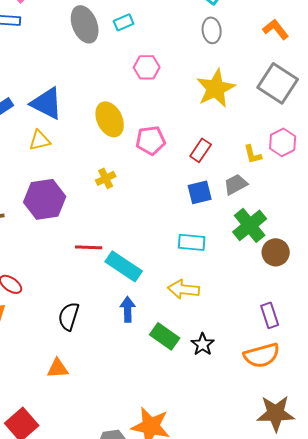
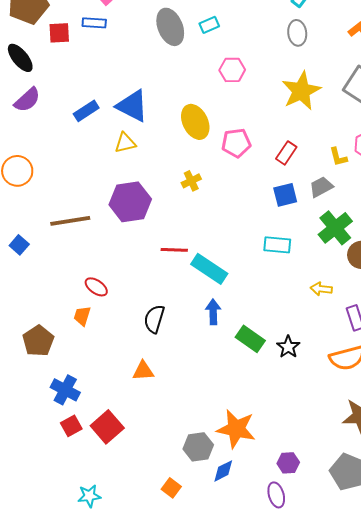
yellow arrow: (184, 289) -> (321, 289), moved, size x0.7

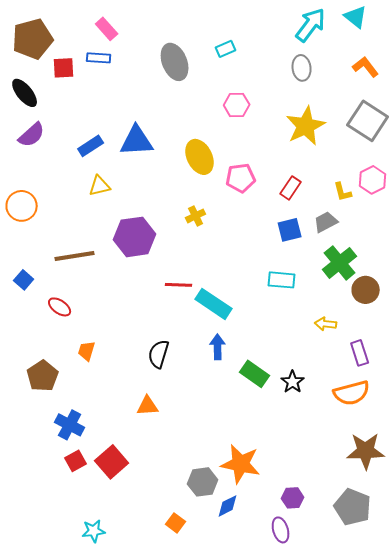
cyan rectangle: (209, 25) -> (226, 49), moved
blue triangle: (132, 106) -> (137, 141), turned -30
yellow triangle: (125, 143) -> (100, 186), moved
red ellipse: (96, 287) -> (60, 307), moved

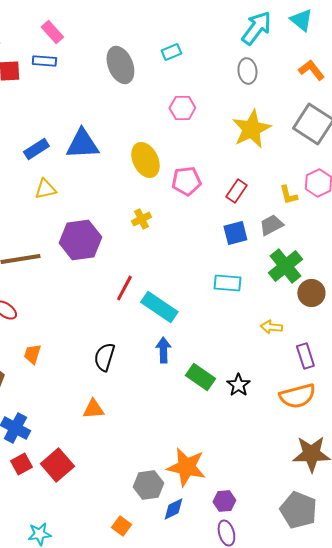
red line: (179, 285) -> (124, 288), turned -64
purple hexagon: (293, 498) -> (224, 501), moved

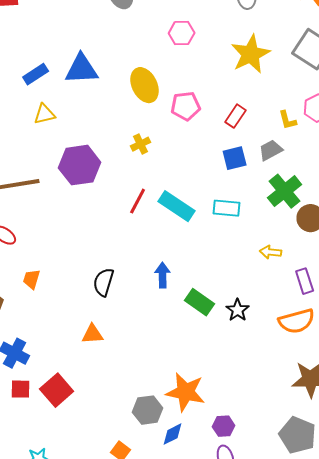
red line: (124, 288) -> (138, 201), moved
cyan rectangle: (159, 307) -> (177, 206), moved
red square: (21, 464) -> (21, 389), turned 30

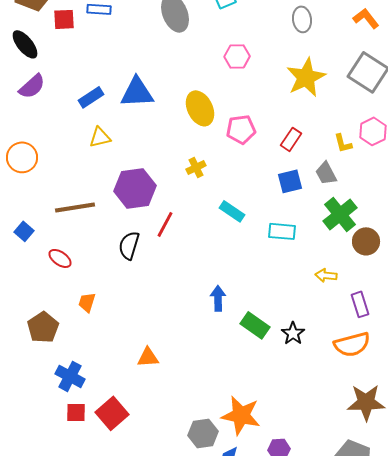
gray trapezoid: (271, 150) -> (326, 173), turned -90
red line: (138, 201) -> (165, 224), moved
cyan rectangle: (177, 206) -> (232, 211), moved, size x0.7
black semicircle: (104, 282) -> (129, 245), moved

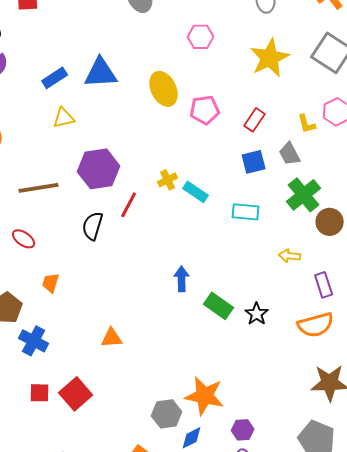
yellow cross: (196, 167) -> (168, 180), moved
blue cross: (70, 376) -> (34, 341), moved

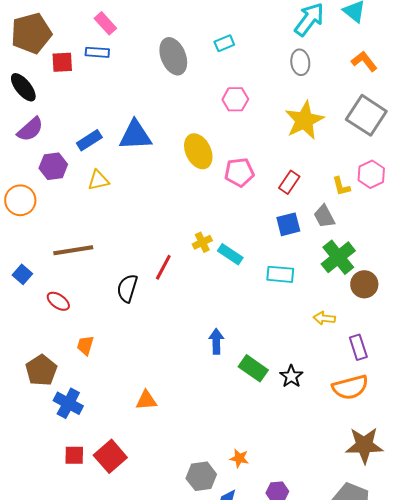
purple hexagon: (99, 169) -> (53, 166), moved, size x0.7
orange star: (205, 396) -> (239, 458), size x0.5

